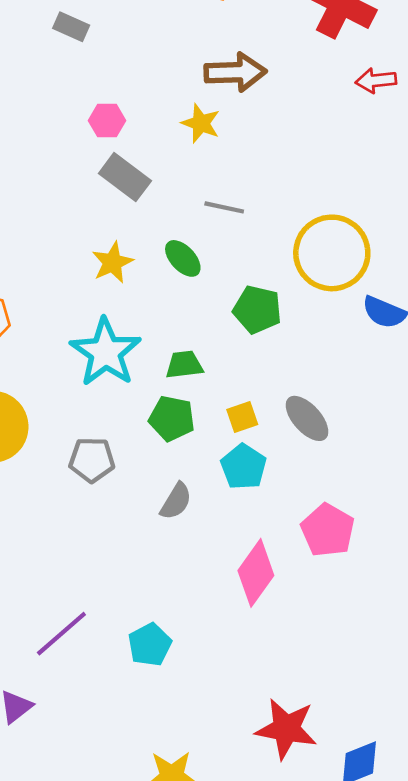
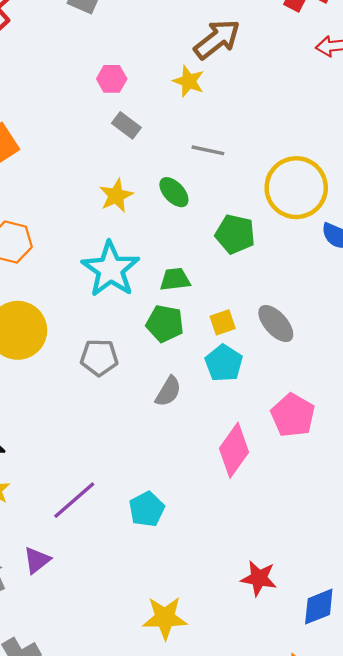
brown arrow: (235, 72) -> (217, 39), turned -36
gray rectangle: (125, 177) -> (126, 125), size x0.7
red star: (286, 729) -> (259, 578), size x0.7

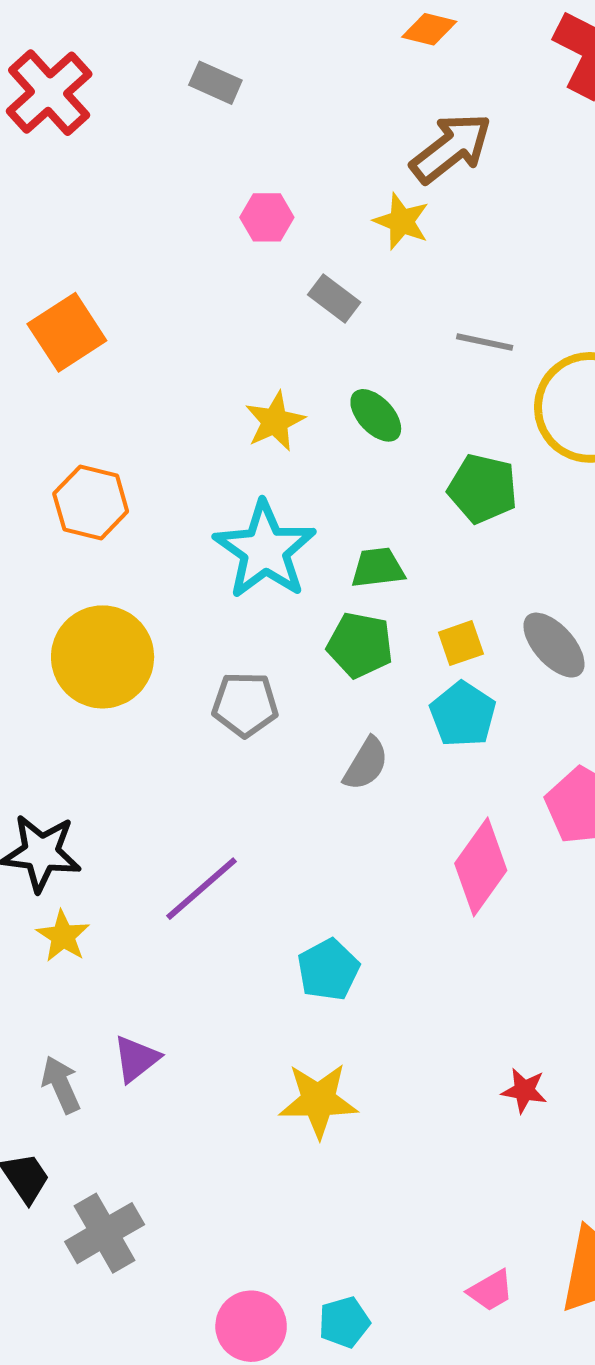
gray rectangle: (126, 125) -> (334, 299), moved
gray line: (208, 150) -> (485, 342), moved
purple line: (74, 500) -> (202, 889), moved
red star: (259, 578) -> (524, 1091), size x0.7
yellow star: (165, 618) -> (318, 1100), moved

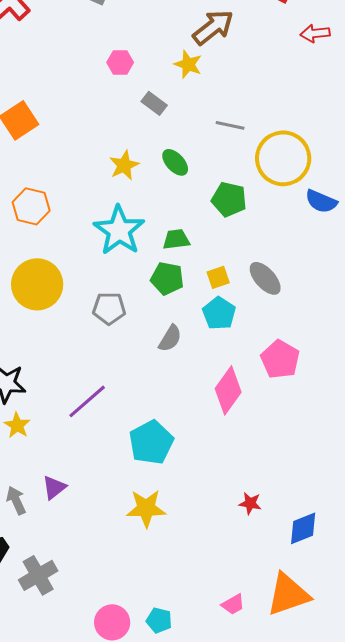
cyan pentagon: (328, 970) -> (151, 442), size x1.4
cyan pentagon: (344, 1322) -> (159, 620), turned 30

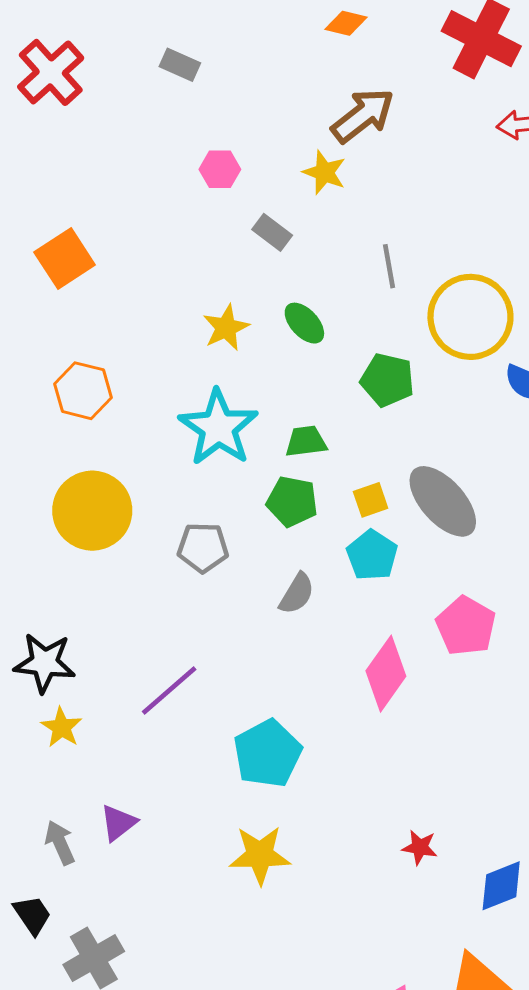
gray line: (230, 125) -> (389, 266), turned 68
gray ellipse: (265, 278) -> (443, 501), size x1.4

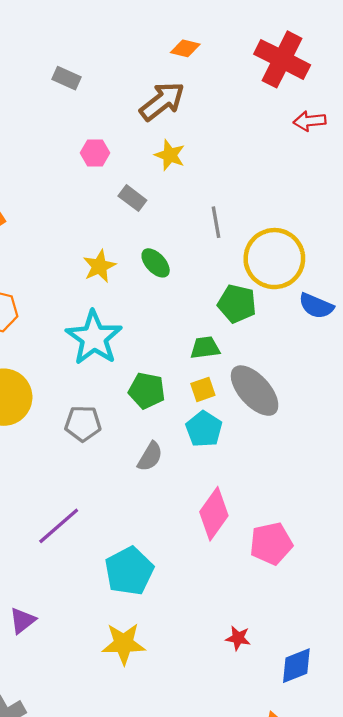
brown arrow: (363, 116) -> (162, 101), moved
green pentagon: (387, 380) -> (237, 304), moved
green trapezoid: (306, 441) -> (205, 348), moved
pink pentagon: (466, 626) -> (271, 543), moved, turned 30

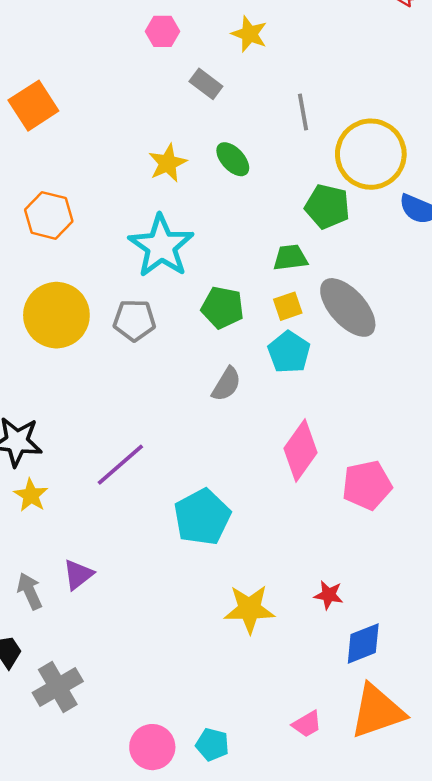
gray pentagon: (83, 424) -> (134, 320), moved
yellow star: (124, 644) -> (249, 609), moved
blue diamond: (296, 666) -> (363, 644), moved

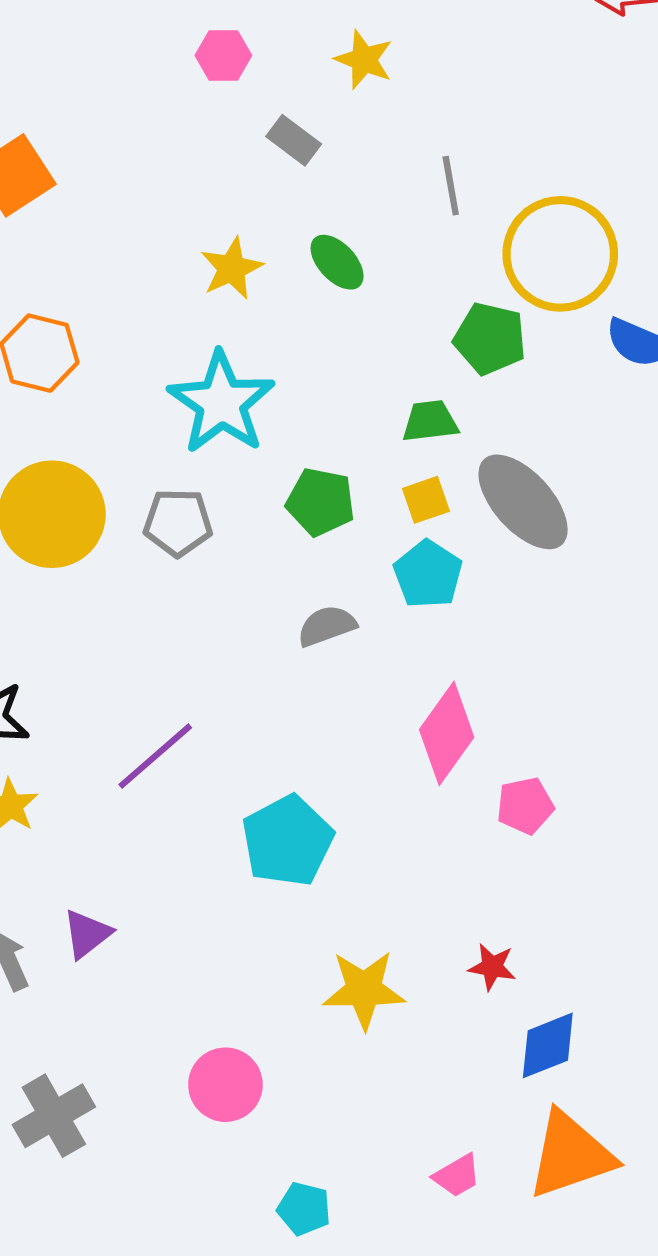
gray semicircle: (226, 384) -> (327, 626), turned -141
pink pentagon: (367, 485) -> (525, 806), moved, size x0.7
pink circle: (152, 747) -> (225, 1085), moved

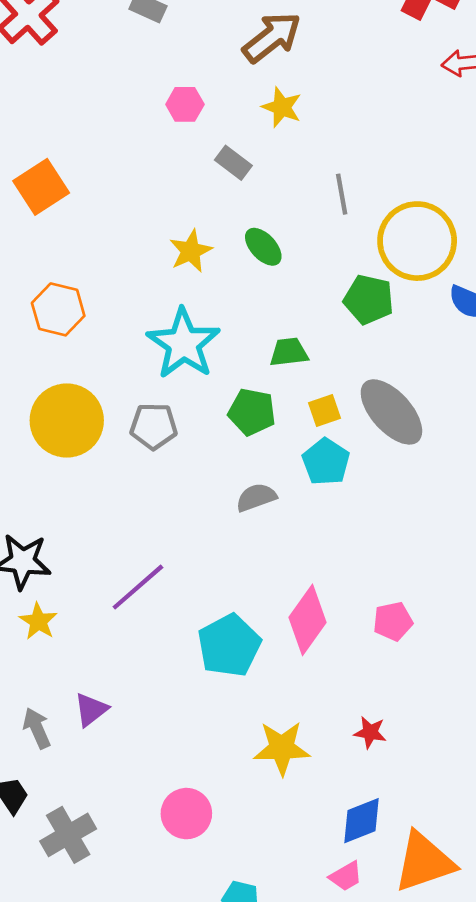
green trapezoid: (430, 421) -> (289, 352), moved
pink diamond: (447, 733) -> (307, 620), moved
blue diamond: (548, 1045) -> (362, 821), moved

